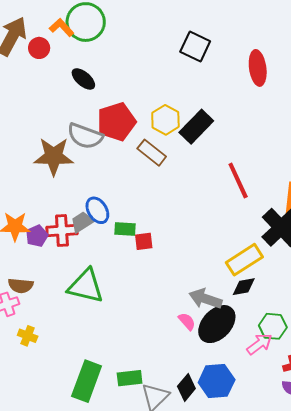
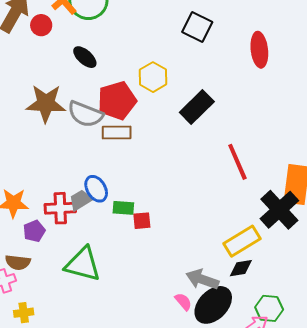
yellow hexagon: (165, 120) -> (153, 77), moved
brown rectangle: (152, 153) -> (117, 133), moved, turned -40
brown star: (54, 156) -> (46, 103), moved
purple pentagon: (37, 236) -> (34, 231), moved
yellow cross: (28, 336) -> (24, 313), turned -30

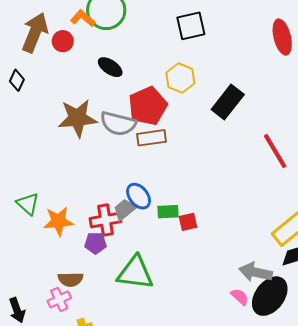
black square: (197, 27) -> (191, 26), moved, turned -32
purple pentagon: (34, 231) -> (95, 243), moved, turned 30

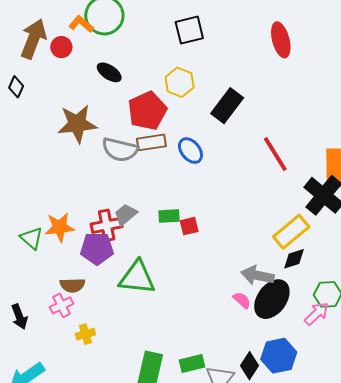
gray semicircle: (118, 124) -> (120, 150), moved
blue ellipse: (139, 196) -> (190, 151), moved
green triangle: (28, 204) -> (32, 238), moved
purple pentagon: (95, 243) -> (97, 248), size x1.5

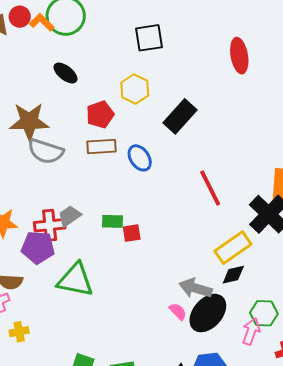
red circle: (61, 47) -> (20, 17), moved
red pentagon: (147, 111) -> (100, 115), size x0.7
gray semicircle: (120, 150) -> (46, 151), moved
red line: (275, 154) -> (210, 188), moved
pink arrow: (317, 314) -> (251, 331), turned -32

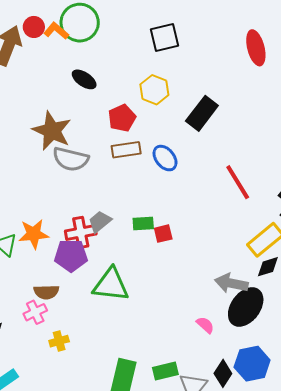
brown star: (29, 122) -> (52, 131), turned 30
pink semicircle: (178, 311) -> (205, 325), moved

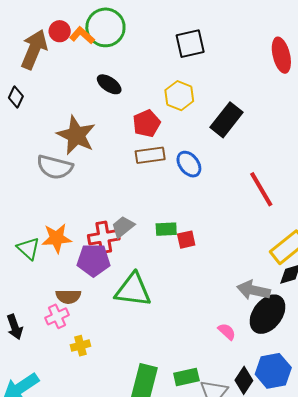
gray semicircle: (71, 159) -> (55, 167), moved

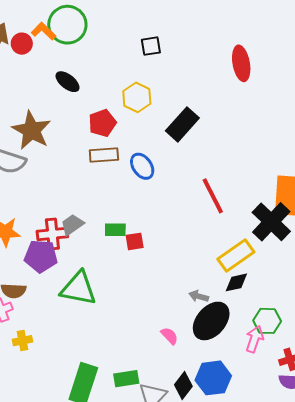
red circle: (60, 31) -> (22, 44), moved
black square: (190, 44) -> (151, 46), size x0.7
gray arrow: (254, 290) -> (199, 296), size x0.6

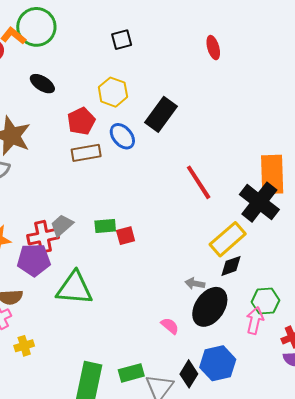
red ellipse: (241, 63) -> (213, 48), size x0.7
blue ellipse: (142, 166) -> (122, 136), moved

